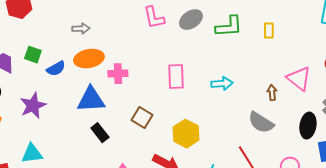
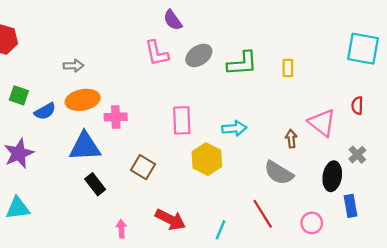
yellow hexagon: (186, 134) -> (207, 159), moved

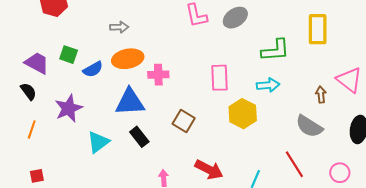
green L-shape: (242, 63) -> (275, 50), moved
yellow rectangle: (288, 68) -> (318, 29), size x1.8
cyan triangle: (18, 208) -> (98, 142), moved, turned -30

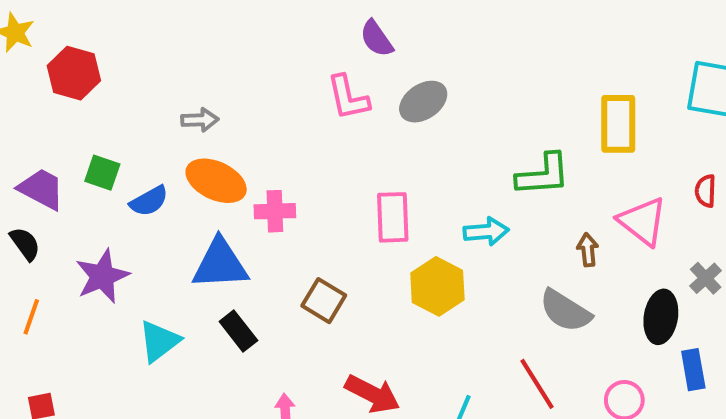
yellow rectangle: (318, 29) -> (618, 124), moved
green L-shape: (275, 50) -> (543, 175), moved
orange ellipse: (128, 59) -> (216, 181), turned 36

